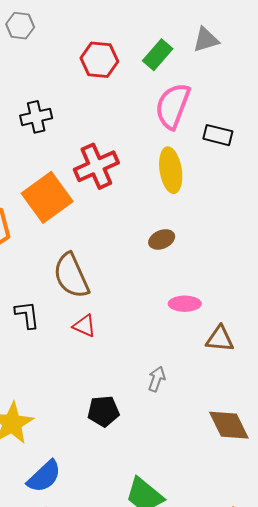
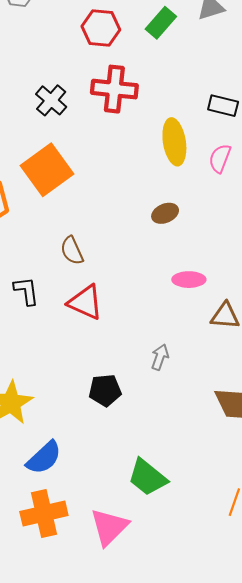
pink semicircle: (173, 106) -> (220, 158), moved, size x0.6
black cross: (36, 117) -> (51, 100), moved, turned -36
red cross: (96, 166) -> (114, 89), moved, turned 30
brown semicircle: (71, 276) -> (72, 251), size x0.6
red triangle: (84, 326) -> (85, 302), size x1.5

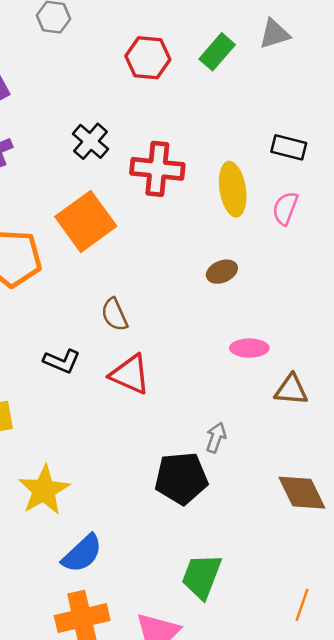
red cross: (114, 89) -> (157, 169), moved
black L-shape: (26, 291) -> (62, 361), turned 120
black pentagon: (105, 390) -> (181, 478), moved, size x1.4
green trapezoid: (147, 477) -> (202, 576), turned 72

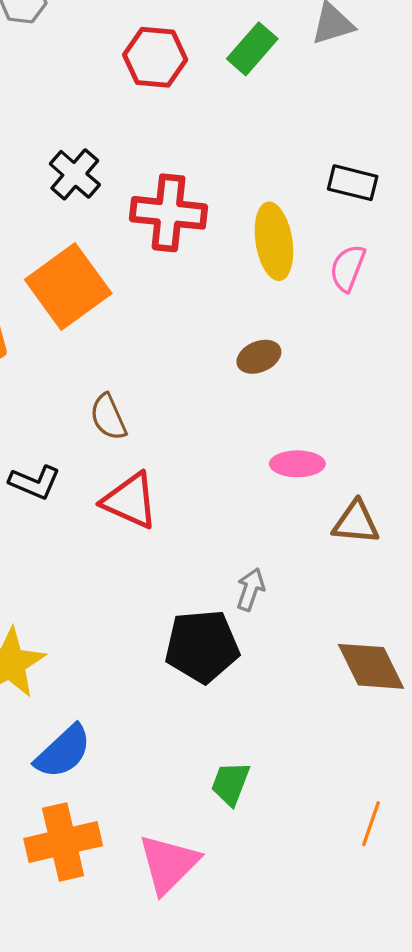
green trapezoid: (202, 576) -> (230, 783), size x0.7

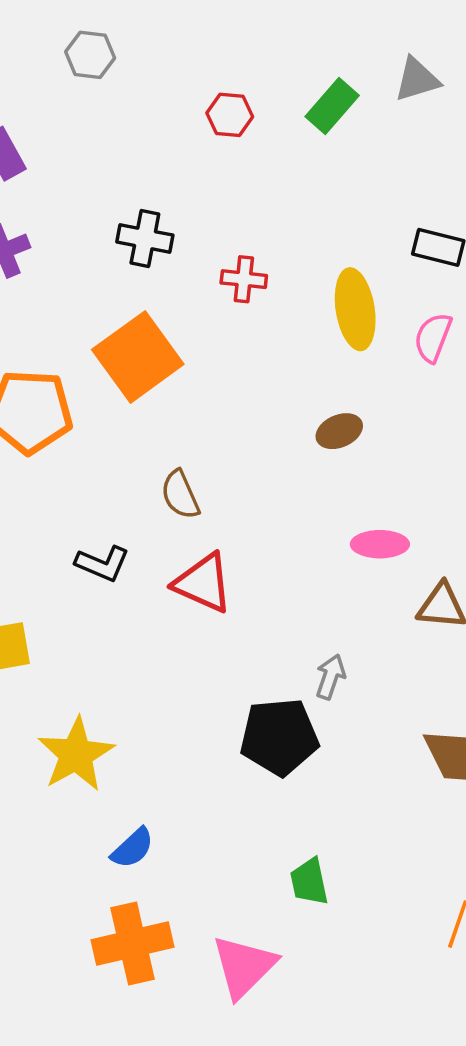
red hexagon: (155, 57) -> (230, 115), size x0.7
black cross: (75, 174) -> (145, 239), turned -30
red cross: (169, 213) -> (244, 279), size x0.6
blue semicircle: (63, 752) -> (133, 848), size x0.7
green trapezoid: (230, 783) -> (309, 882), turned -33

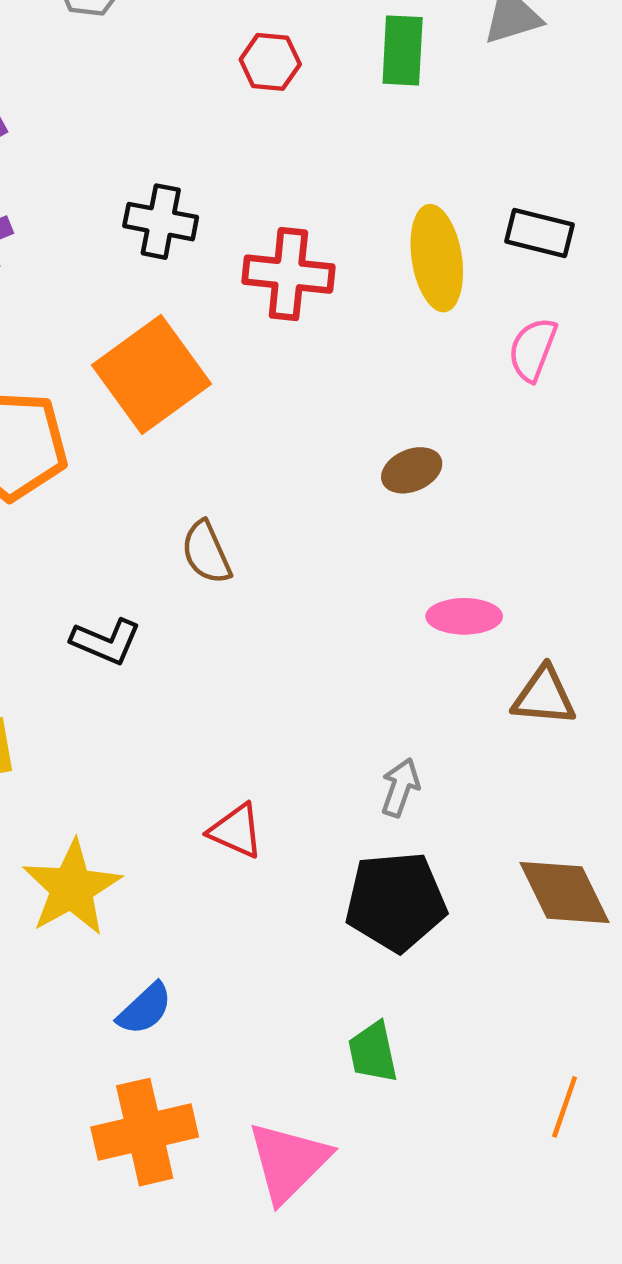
green rectangle: (332, 106) -> (403, 50), turned -38
red cross: (244, 279) -> (288, 274), size x1.5
yellow ellipse: (355, 309) -> (437, 258), moved
red triangle: (203, 583) -> (236, 831), moved, size x0.7
black pentagon: (279, 737) -> (396, 902), moved

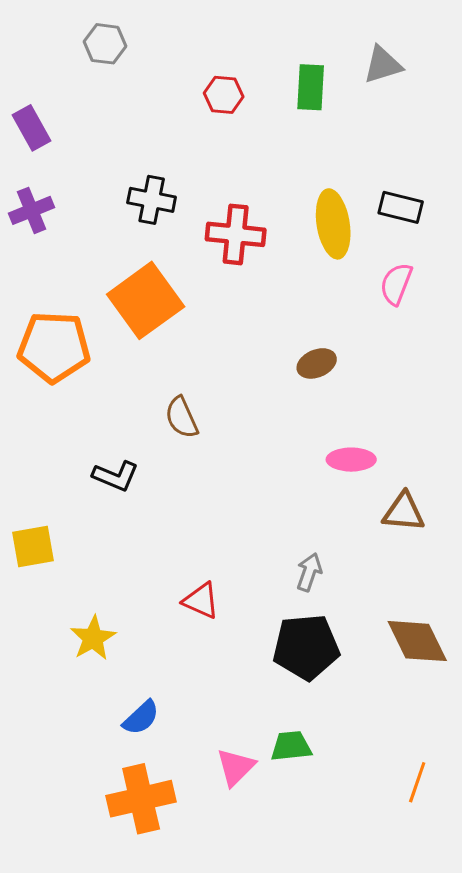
yellow star: (72, 888) -> (93, 638), size x0.7
green trapezoid: (373, 1052) -> (291, 746), turned 96
pink triangle: (288, 1162) -> (236, 767), moved, size x0.7

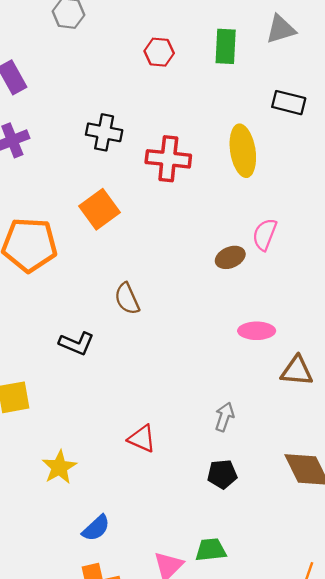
black rectangle: (401, 207) -> (289, 103), moved
pink semicircle: (396, 284) -> (265, 234), moved
orange square: (146, 300) -> (99, 209), size x0.7
black pentagon: (306, 647) -> (222, 474), size x0.6

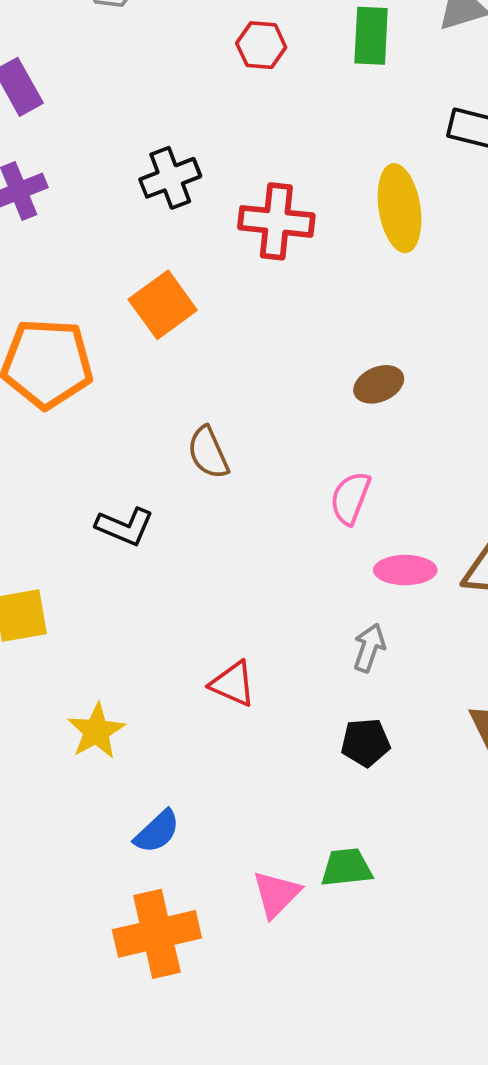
black cross: (104, 132) -> (170, 178), turned -32
pink semicircle: (265, 234) -> (350, 498), moved
pink ellipse: (257, 331) -> (405, 570), moved

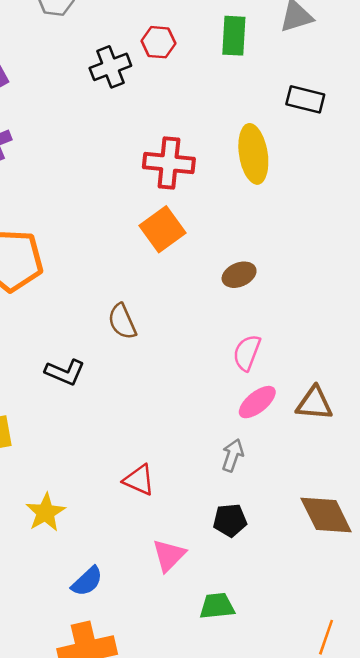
black cross: (170, 178) -> (110, 67), moved
orange square: (163, 305) -> (162, 229), moved
pink semicircle: (350, 498) -> (247, 353), moved
pink ellipse: (405, 570) -> (257, 402), turned -39
pink triangle: (276, 894) -> (169, 555), moved

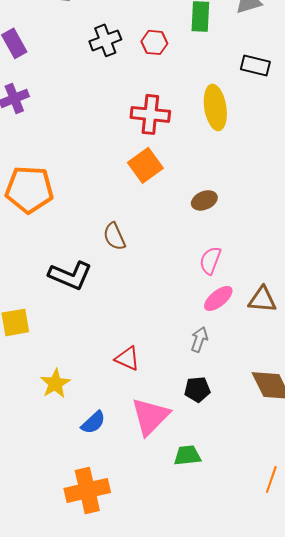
red hexagon: (159, 42) -> (154, 42), moved
black L-shape: (65, 372) -> (70, 275), size x1.4
pink triangle: (169, 555) -> (150, 416), size x1.5
blue semicircle: (87, 581) -> (93, 422), moved

